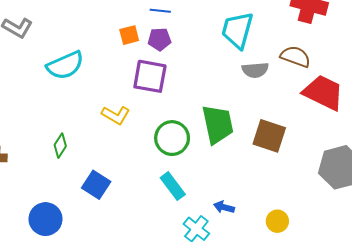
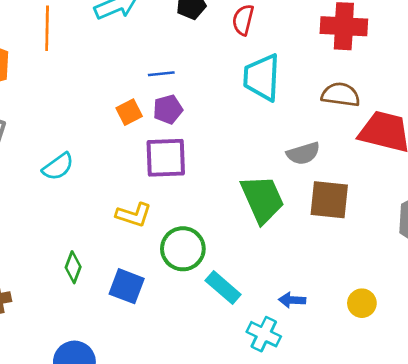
cyan semicircle: (65, 65) -> (58, 167), size x0.7
gray semicircle: (255, 70) -> (303, 153), moved
green circle: (172, 138) -> (183, 249), moved
blue square: (96, 185) -> (127, 286), moved

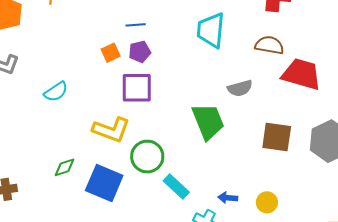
brown square: (329, 200) -> (277, 137), moved
yellow L-shape: (134, 215) -> (111, 130), size x1.4
green diamond: (73, 267) -> (65, 167), turned 50
blue square: (127, 286) -> (104, 183), size x1.4
yellow circle: (362, 303) -> (267, 202), moved

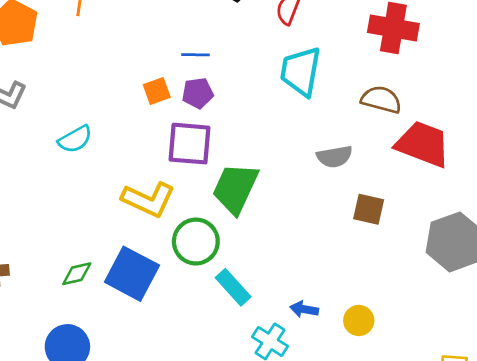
green trapezoid: (208, 121) -> (235, 188), moved, turned -138
brown square: (277, 137) -> (369, 209), moved, size x0.7
green diamond: (65, 167) -> (77, 274), moved

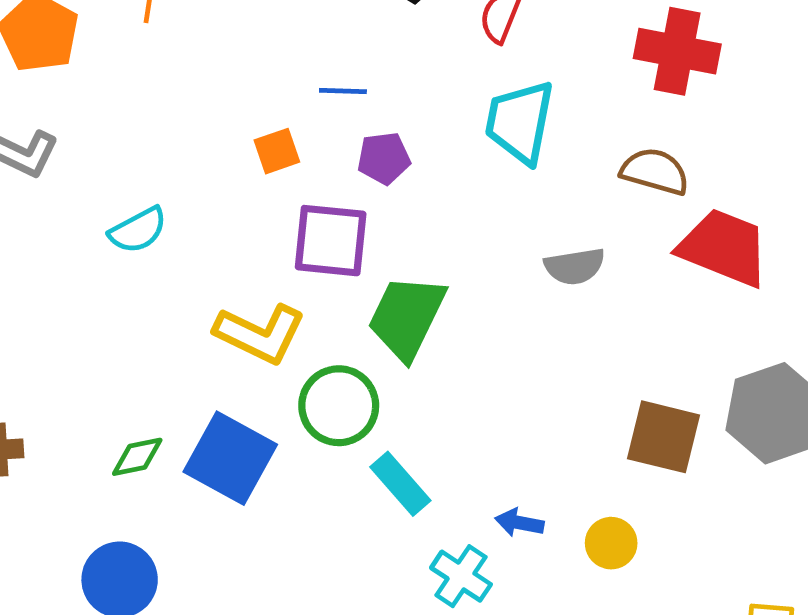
purple pentagon: (198, 93) -> (384, 158), moved
brown square: (369, 209) -> (664, 437), moved, size x1.4

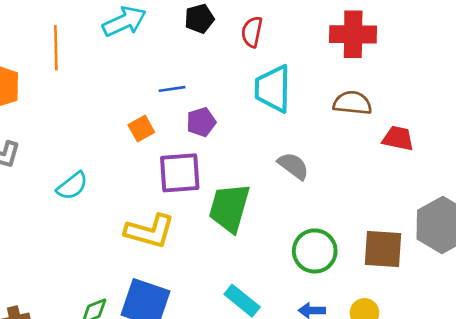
red trapezoid: (724, 248) -> (398, 138), size x0.6
gray semicircle: (575, 266) -> (293, 166), moved, turned -124
green circle: (339, 406) -> (315, 251), moved

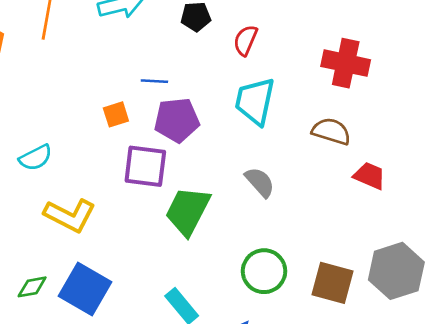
purple pentagon: (201, 122) -> (177, 120), size x1.5
yellow L-shape: (150, 231) -> (70, 215), moved

